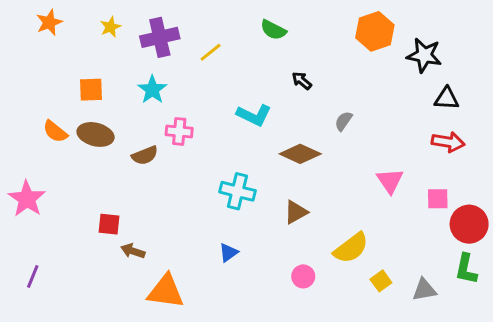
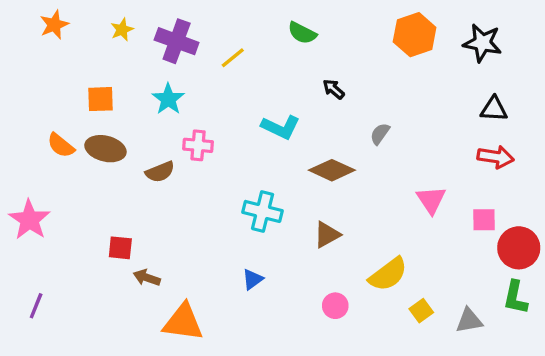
purple cross: (160, 37) -> (177, 41), turned 33
black star: (424, 55) -> (482, 43), moved

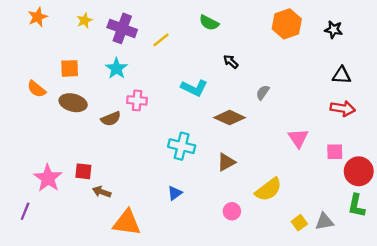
black star: (482, 43) -> (334, 30), size x0.7
orange semicircle: (61, 145) -> (36, 89), moved
pink star: (29, 220) -> (48, 178), moved
yellow square: (421, 311) -> (299, 223), moved

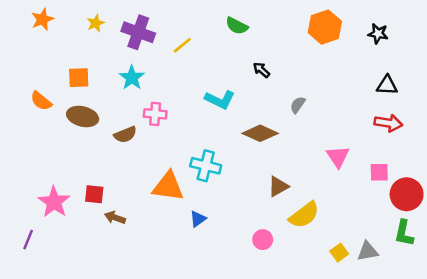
brown triangle: (226, 162) -> (278, 186), moved
orange triangle: (127, 223) -> (168, 186), moved

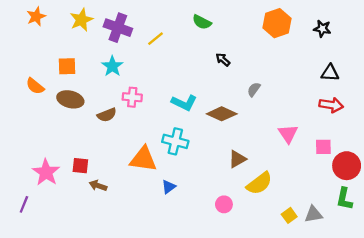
yellow star: (96, 23) -> (81, 20), size x1.5
cyan L-shape: (220, 100) -> (184, 103), moved

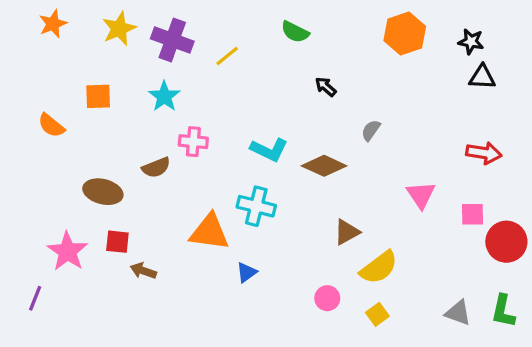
black triangle: (330, 73) -> (482, 77), moved
brown ellipse: (70, 99) -> (103, 192), moved
green L-shape: (344, 199) -> (503, 311), moved
gray triangle: (313, 214) -> (458, 313), turned 30
yellow square: (289, 215) -> (377, 314), moved

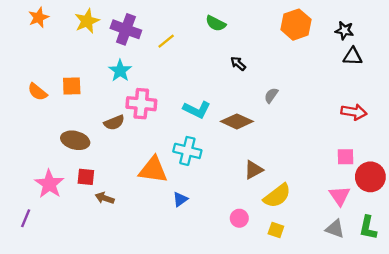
orange square: (98, 96) -> (72, 86), moved
pink cross: (193, 142) -> (141, 104), size x1.4
pink triangle: (421, 195) -> (340, 196), moved
yellow square: (377, 314) -> (276, 230), turned -35

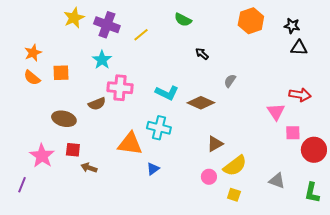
orange star: (39, 17) -> (33, 53), moved
pink triangle: (340, 196) -> (276, 112), moved
pink circle: (239, 218) -> (209, 177), moved
gray triangle: (335, 229) -> (277, 181), moved

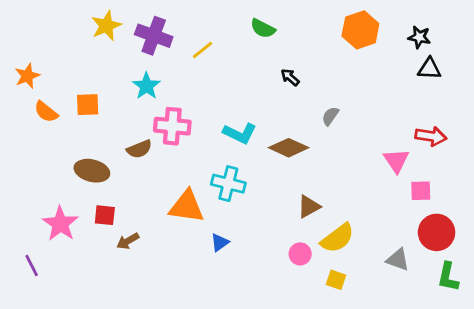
orange star: (33, 53) -> (27, 76), moved
red circle: (314, 150) -> (437, 232), moved
brown arrow: (89, 168) -> (128, 241), turned -49
purple line: (22, 185) -> (32, 265), turned -49

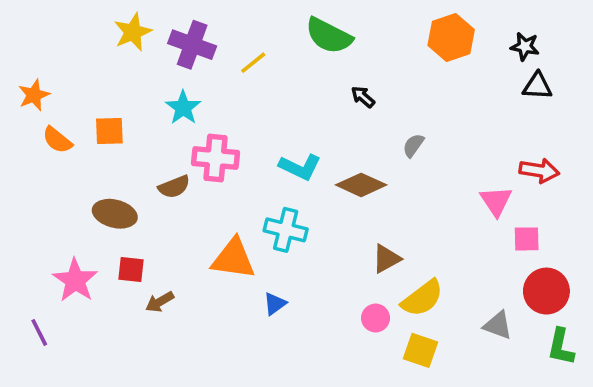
green semicircle: (263, 28) -> (329, 36), size x1.5
yellow square: (336, 280) -> (421, 350), size x1.4

